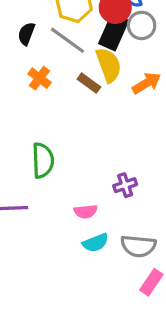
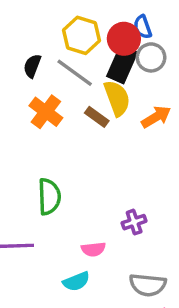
orange cross: (40, 78) -> (46, 112), size x1.4
cyan semicircle: (95, 243) -> (76, 281), moved

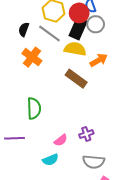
yellow semicircle: (117, 98) -> (75, 49), turned -60
brown rectangle: (97, 117) -> (76, 79), moved, size x1.5
purple cross: (134, 222) -> (86, 134), moved
pink semicircle: (93, 249) -> (61, 140), turned -32

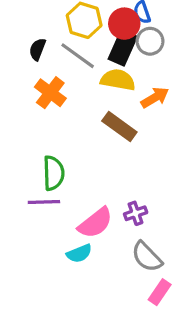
purple line: (15, 138) -> (44, 202), moved
pink semicircle: (61, 140) -> (95, 223), size x1.6
gray semicircle: (94, 162) -> (147, 257), turned 40

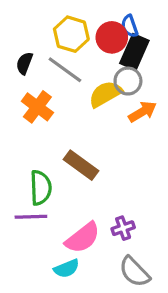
gray circle: (150, 41) -> (128, 81), moved
black rectangle: (123, 48) -> (134, 52), moved
yellow semicircle: (118, 80) -> (105, 94), turned -40
brown rectangle: (119, 126) -> (81, 165), moved

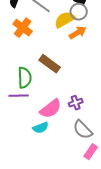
orange arrow: (142, 112) -> (78, 33), moved

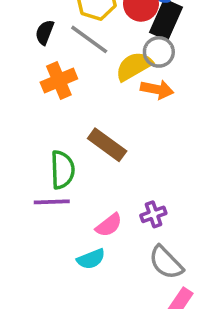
orange cross: (23, 28) -> (59, 81), turned 30
orange arrow: (78, 33) -> (157, 89), turned 42
pink semicircle: (51, 109) -> (109, 225), size x0.7

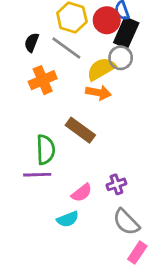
orange arrow: (157, 89) -> (98, 93), moved

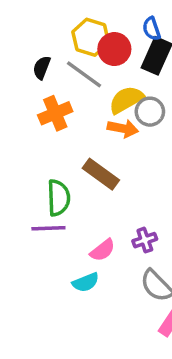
red circle: (107, 20) -> (114, 49), moved
gray circle: (121, 58) -> (150, 112), moved

